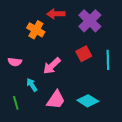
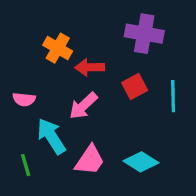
red arrow: (56, 14) -> (90, 67), moved
purple cross: (90, 21) -> (144, 34), turned -35
cyan arrow: (32, 85) -> (51, 136), size x1.6

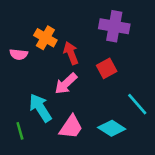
red arrow: (90, 67) -> (71, 53), turned 70
cyan line: (173, 96) -> (137, 104), moved, turned -40
pink semicircle: (24, 99) -> (19, 54), moved

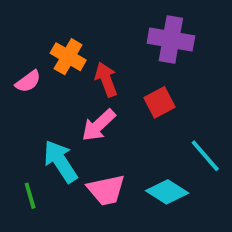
pink semicircle: (19, 54) -> (28, 81), turned -42
pink trapezoid: (71, 127) -> (106, 190), turned 44

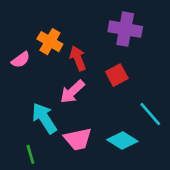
green line: (30, 196) -> (30, 154), moved

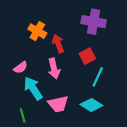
pink semicircle: (21, 60) -> (21, 68), moved
pink arrow: (72, 92) -> (54, 69), turned -60
cyan line: (150, 114) -> (98, 77), moved, turned 66

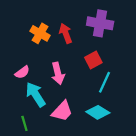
red arrow: (58, 44) -> (66, 33), moved
pink trapezoid: (58, 104) -> (62, 111), turned -35

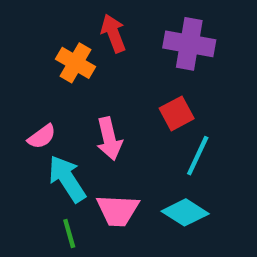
red arrow: (66, 33) -> (113, 33), moved
pink trapezoid: (62, 111) -> (118, 210), turned 50
green line: (24, 123) -> (69, 234), moved

